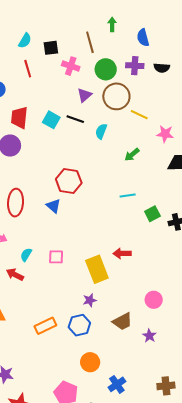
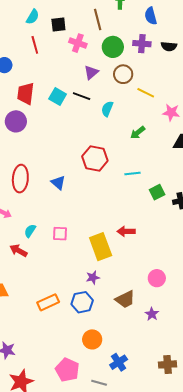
brown circle: (116, 96) -> (123, 74), size x0.7
red hexagon: (69, 181) -> (95, 158), moved

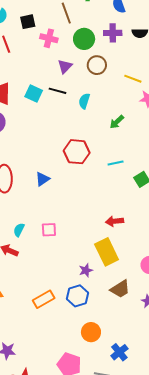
yellow line: (146, 93) -> (133, 79), moved
blue triangle: (58, 183) -> (42, 179), turned 49
yellow rectangle: (101, 247) -> (107, 252), moved

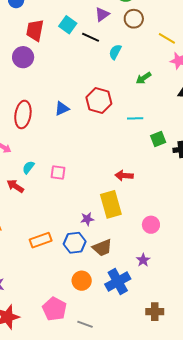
cyan square: (34, 93) -> (68, 25), moved
blue triangle: (42, 179) -> (62, 109), moved
brown trapezoid: (120, 289) -> (102, 248), moved
blue cross: (119, 352) -> (118, 282), moved, size x1.4

